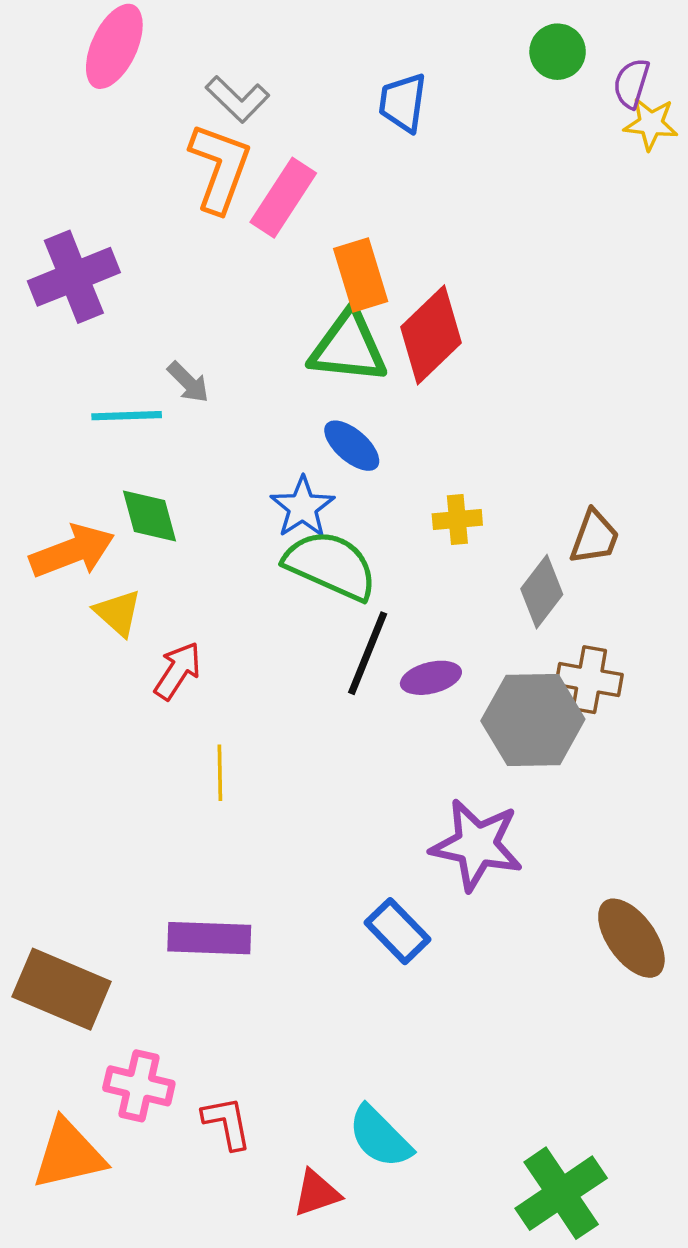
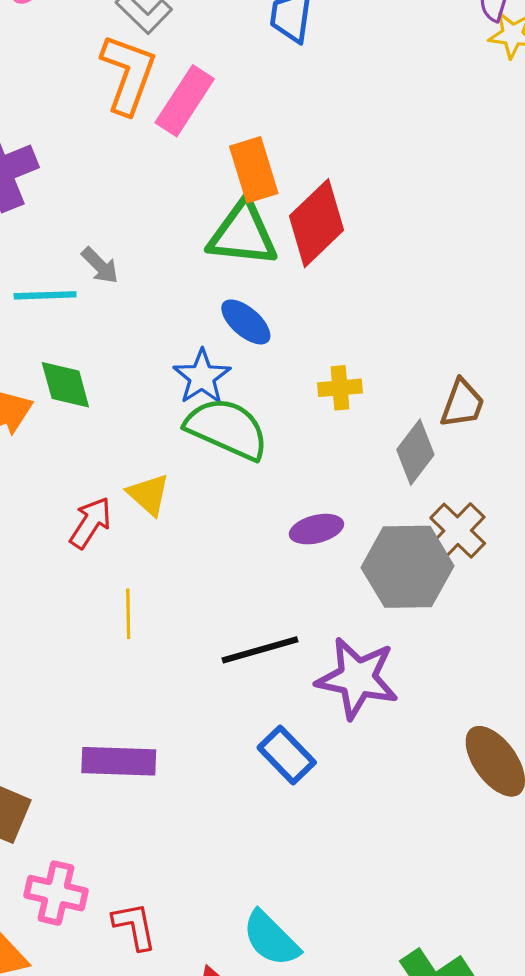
yellow triangle: (118, 613) -> (149, 495), moved
black line: (368, 653) -> (260, 650), moved, turned 52
brown cross: (589, 680) -> (458, 531), turned 34

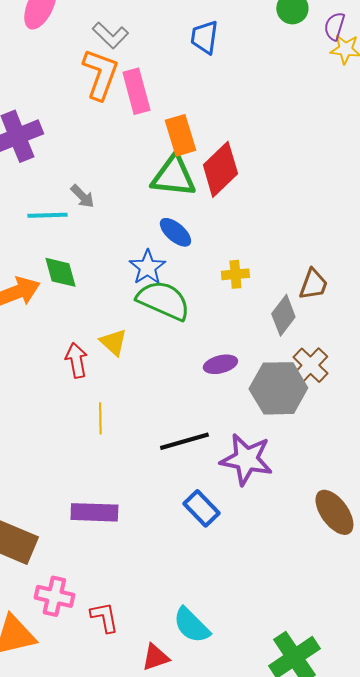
pink rectangle: (185, 101) -> (136, 91), turned -48
red arrow: (91, 523) -> (76, 360), turned -44

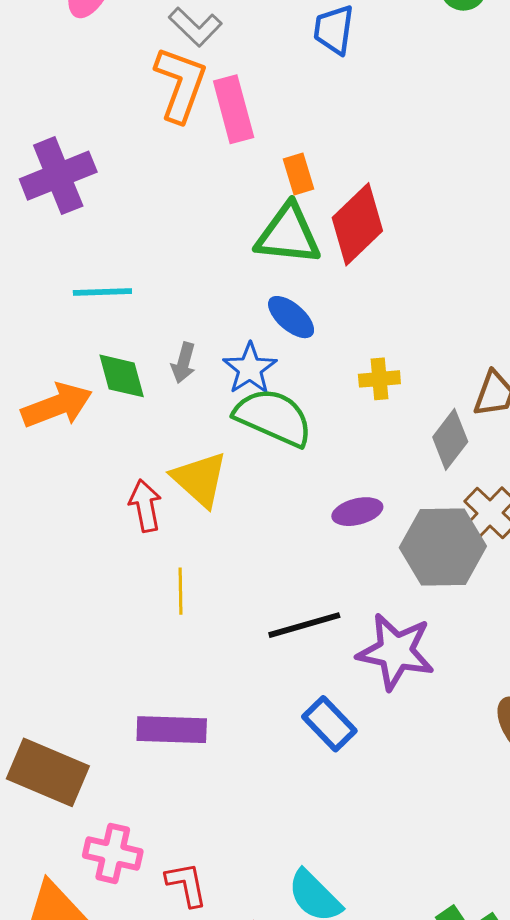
orange rectangle: (180, 135) -> (298, 174), size x0.7
gray arrow: (82, 196) -> (183, 363), moved, turned 60
yellow triangle: (113, 342) -> (200, 479), size x1.4

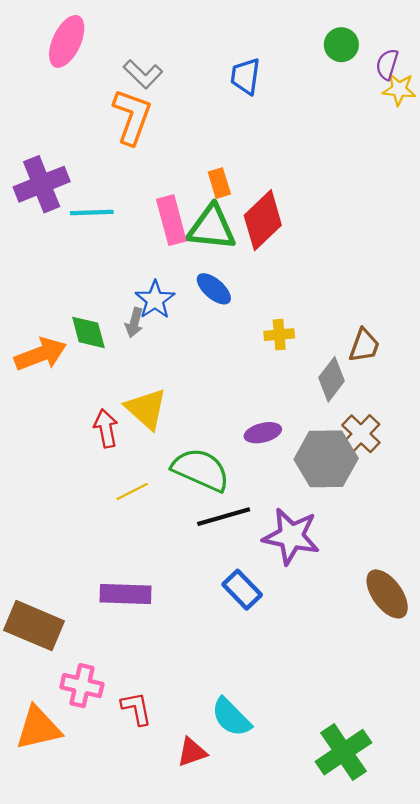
pink rectangle: (234, 109) -> (171, 220), moved
cyan line: (102, 292) -> (92, 213), moved
blue star: (250, 369) -> (155, 300), moved
green semicircle: (273, 417) -> (201, 470), moved
yellow line: (181, 591) -> (132, 492), turned 64

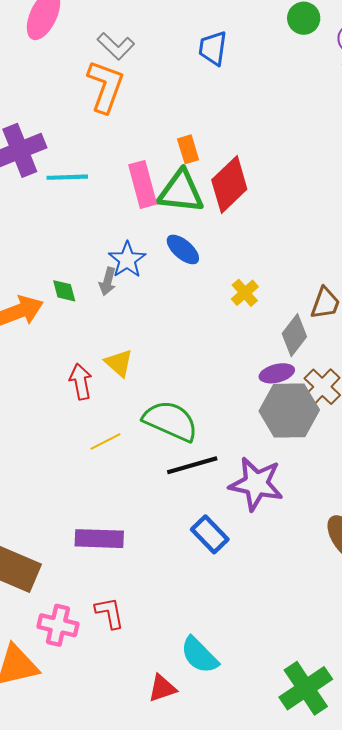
green diamond: (88, 332) -> (64, 291), size x0.7
yellow cross: (279, 335) -> (245, 293), turned -36
yellow triangle: (146, 409) -> (119, 363), size x0.7
purple ellipse: (263, 433) -> (277, 373), moved
red L-shape: (136, 708) -> (110, 613), moved

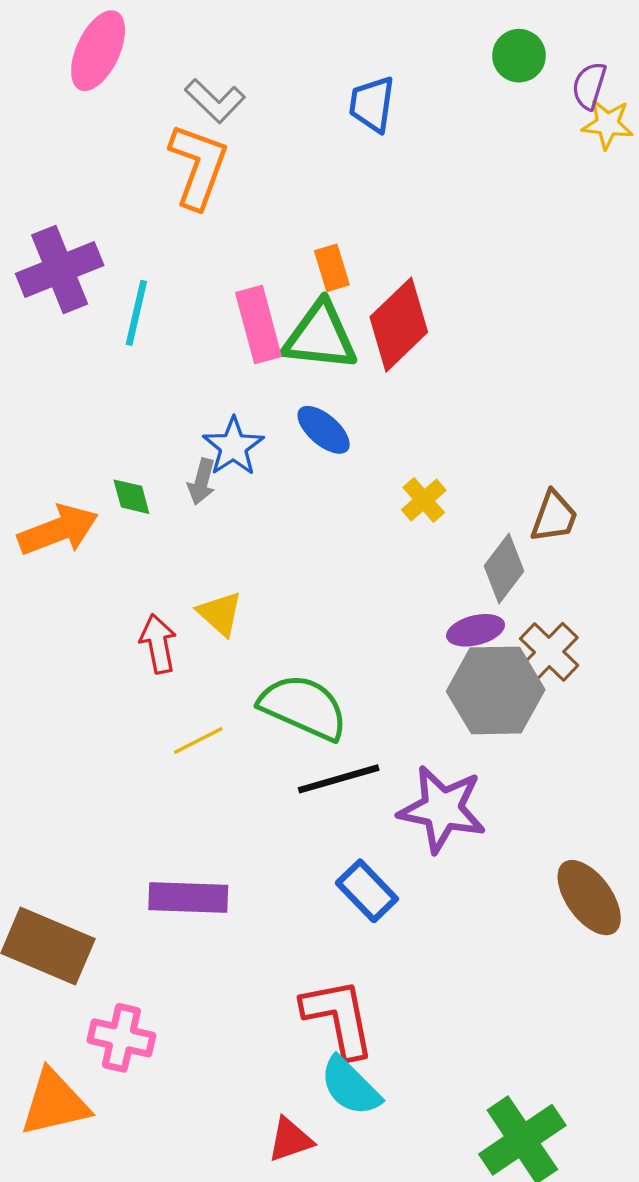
cyan line: (67, 177) -> (136, 313), turned -75
red L-shape: (110, 613) -> (339, 1018), moved, size x1.6

